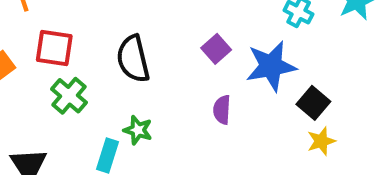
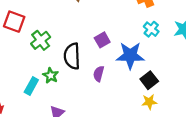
black semicircle: (133, 59) -> (72, 56), moved
green cross: (69, 96) -> (41, 40), moved

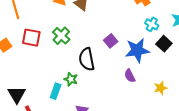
green cross: (41, 40) -> (61, 36), moved
purple semicircle: (99, 74) -> (130, 76), moved, turned -32
black square: (149, 80) -> (164, 44), moved

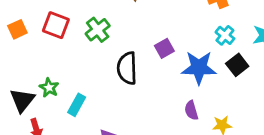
purple semicircle: (130, 76) -> (191, 110), moved
green star: (71, 79) -> (49, 88), moved

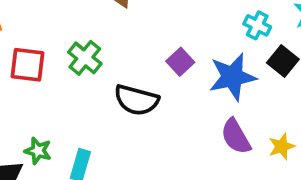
black semicircle: (127, 68) -> (136, 100), turned -60
purple semicircle: (191, 110) -> (236, 136), size x1.4

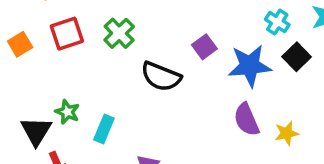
red square: (28, 65) -> (67, 34), turned -32

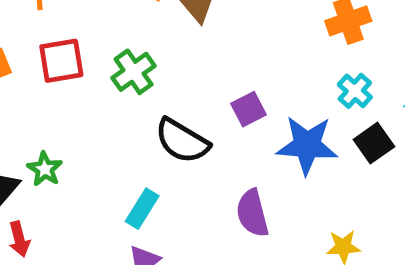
purple semicircle: (246, 120) -> (252, 213), moved
cyan rectangle: (104, 129) -> (142, 209), moved

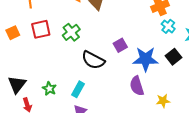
cyan cross: (355, 91) -> (168, 26), moved
green star: (45, 169) -> (49, 89), moved
purple semicircle: (252, 213) -> (137, 86), moved

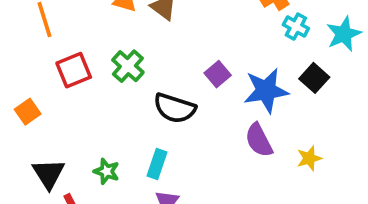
orange square: (13, 33) -> (28, 112), moved

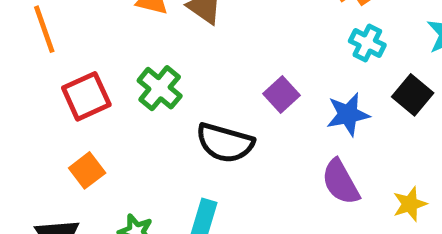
cyan cross: (296, 27) -> (367, 43), moved
blue star: (266, 91) -> (348, 114), size x0.7
orange square: (28, 112) -> (87, 170), moved

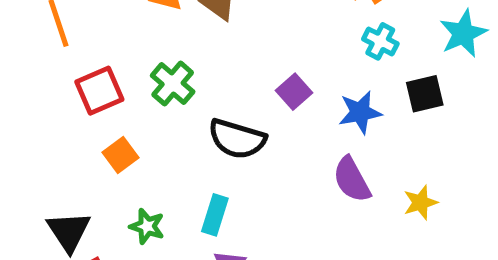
black square: (413, 95) -> (425, 94), turned 36
orange square: (87, 170) -> (120, 155), moved

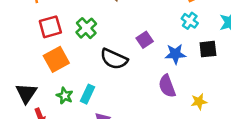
orange square: (120, 155) -> (56, 59), size x1.5
cyan rectangle: (215, 215) -> (88, 94), moved

